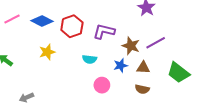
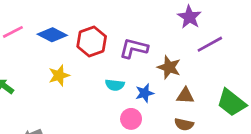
purple line: (156, 43) -> (210, 44), moved
blue star: (121, 65) -> (145, 93), moved

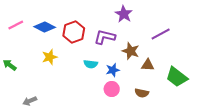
purple star: (189, 17) -> (124, 14), moved
brown triangle: (185, 96) -> (148, 65), moved
pink circle: (131, 119) -> (112, 89), moved

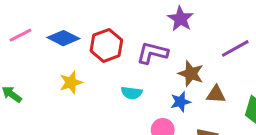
blue star: (113, 70) -> (180, 102), moved

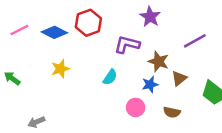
red hexagon: (106, 45) -> (88, 23), moved
cyan semicircle: (132, 93) -> (110, 77), turned -63
brown triangle: (216, 94) -> (179, 78), turned -42

